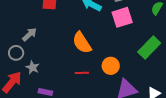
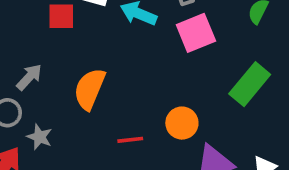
orange semicircle: (82, 43) -> (90, 89), moved, turned 60

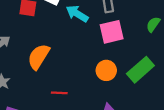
orange circle: (182, 123) -> (106, 70), moved

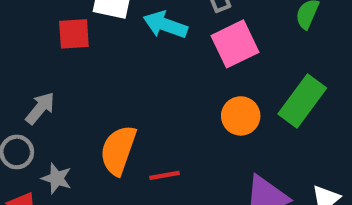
orange semicircle: (39, 57) -> (118, 150), moved

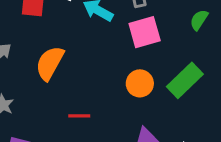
orange semicircle: (118, 150) -> (50, 63), moved

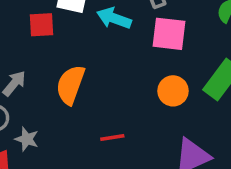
pink square: (145, 32) -> (169, 34), turned 32

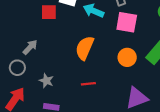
orange semicircle: (70, 85) -> (85, 48), moved
gray star: (27, 139) -> (46, 81), moved

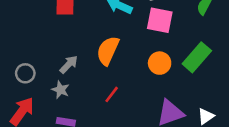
gray arrow: (30, 47) -> (69, 64), moved
red line: (88, 84) -> (112, 94), turned -48

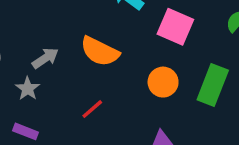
orange semicircle: (108, 51) -> (100, 51), turned -100
green rectangle: (197, 57) -> (213, 85), turned -32

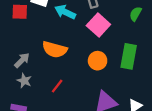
pink square: (175, 27) -> (98, 25), turned 30
gray star: (28, 89) -> (24, 81), moved

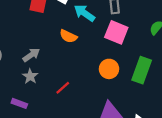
pink square: (98, 25) -> (116, 32), turned -30
orange semicircle: (55, 49) -> (68, 36), moved, size x0.7

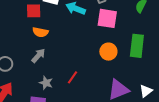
orange semicircle: (68, 36) -> (40, 32), moved
gray star: (30, 76) -> (46, 83), moved

